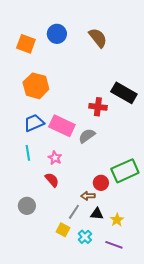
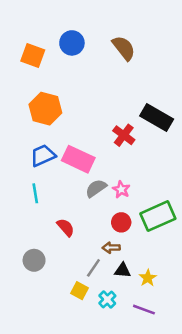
red cross: (98, 107) -> (124, 135), turned 30
gray semicircle: (87, 136) -> (96, 188), moved
pink star: (55, 158) -> (121, 190), moved
red circle: (101, 183) -> (121, 222), moved

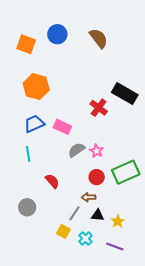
pink rectangle: (78, 159) -> (62, 127), size x0.7

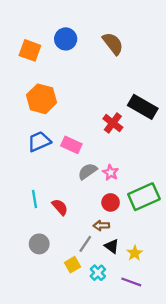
cyan line: (28, 154) -> (35, 199), moved
gray circle: (27, 207) -> (39, 244), moved
black triangle: (98, 215) -> (112, 246), turned 32
yellow square: (63, 231) -> (73, 265), turned 32

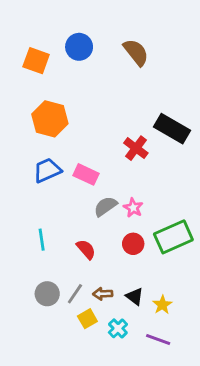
red semicircle: (60, 207) -> (86, 249), moved
brown arrow: (101, 225) -> (103, 294), moved
gray line: (85, 244) -> (75, 294), moved

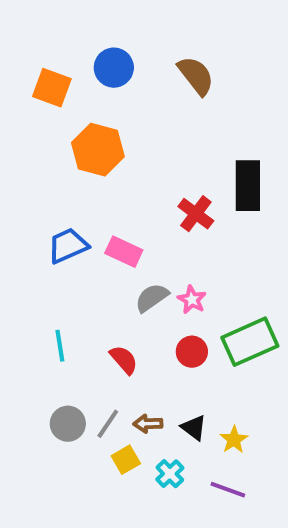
orange hexagon: (50, 119) -> (98, 150), moved
black rectangle: (172, 129) -> (248, 186), turned 60

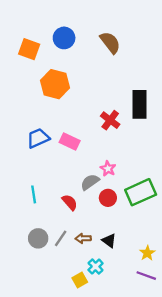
gray semicircle: (152, 298) -> (90, 182), moved
yellow star: (234, 440) -> (147, 253), moved
yellow square: (126, 460) -> (80, 280), moved
purple line: (228, 490) -> (146, 276), moved

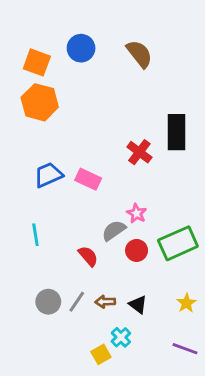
orange hexagon: (55, 84) -> (40, 102), moved
cyan line: (34, 194) -> (35, 235), moved
yellow star: (147, 253) -> (186, 303), moved

